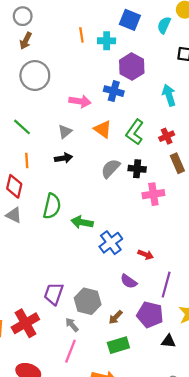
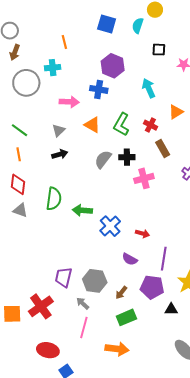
cyan cross: (107, 41) -> (53, 68), moved
red cross: (167, 136) -> (150, 125), turned -32
orange line: (27, 160) -> (19, 154), moved

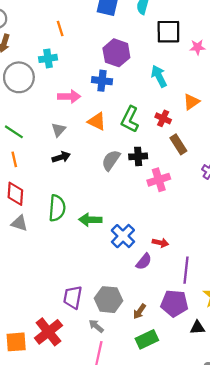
black square: (159, 50) -> (168, 32), size x1.6
purple semicircle: (130, 259) -> (144, 262), moved, turned -77

